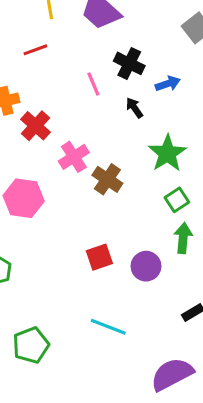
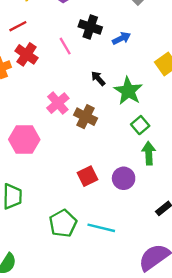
black arrow: (134, 108) -> (98, 78), moved
red cross: (35, 126) -> (27, 54), moved
green pentagon: (31, 345) -> (63, 223), moved

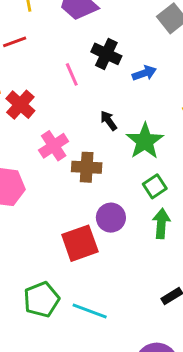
red cross: (27, 54) -> (20, 105), moved
brown cross: (86, 117) -> (87, 167), turned -30
red square: (87, 176) -> (80, 243), size x1.4
purple circle: (124, 178) -> (111, 218), moved

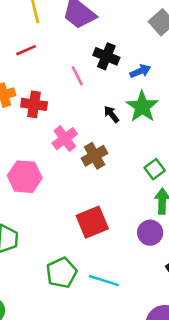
red cross: (20, 105) -> (34, 104), turned -30
green star: (145, 141) -> (142, 107), moved
brown cross: (87, 167) -> (95, 156), turned -30
purple circle: (111, 218) -> (150, 233), moved

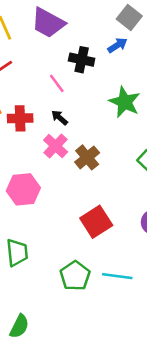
blue arrow: (140, 71) -> (117, 45), moved
black arrow: (111, 114) -> (60, 118), moved

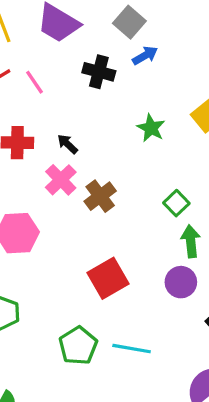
gray square: (129, 17) -> (129, 22), moved
pink line: (57, 83) -> (35, 82), moved
green star: (125, 102) -> (151, 128), size x0.7

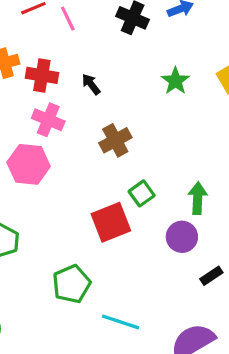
pink cross: (61, 180) -> (48, 120), moved, turned -32
green square: (176, 203) -> (142, 193), moved
cyan line: (132, 349) -> (121, 322), moved

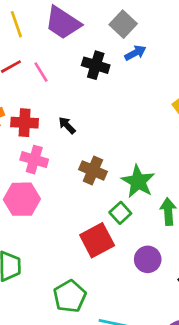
green star: (175, 81) -> (138, 181), moved, size x1.4
brown cross: (115, 140) -> (93, 170), turned -32
purple circle: (182, 237) -> (148, 259), moved

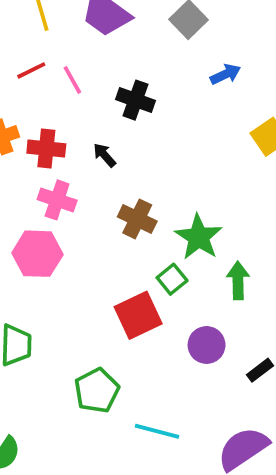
blue arrow: (135, 53) -> (225, 74), moved
black cross: (96, 65) -> (135, 100), moved

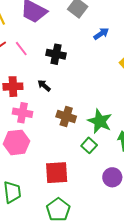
red square: (138, 315) -> (57, 173), moved, turned 30

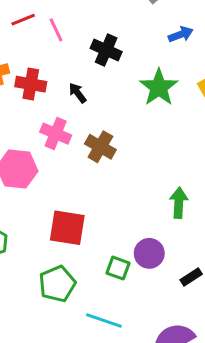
pink cross: (23, 113) -> (56, 134), moved
green star: (100, 121) -> (159, 87), moved
green square: (89, 145) -> (118, 268), moved, turned -35

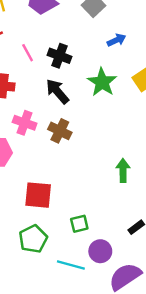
pink line: (56, 30) -> (28, 53), moved
black arrow: (78, 93) -> (57, 91), moved, size x1.6
purple circle: (149, 253) -> (100, 251), moved
green square: (118, 268) -> (79, 224), turned -30

